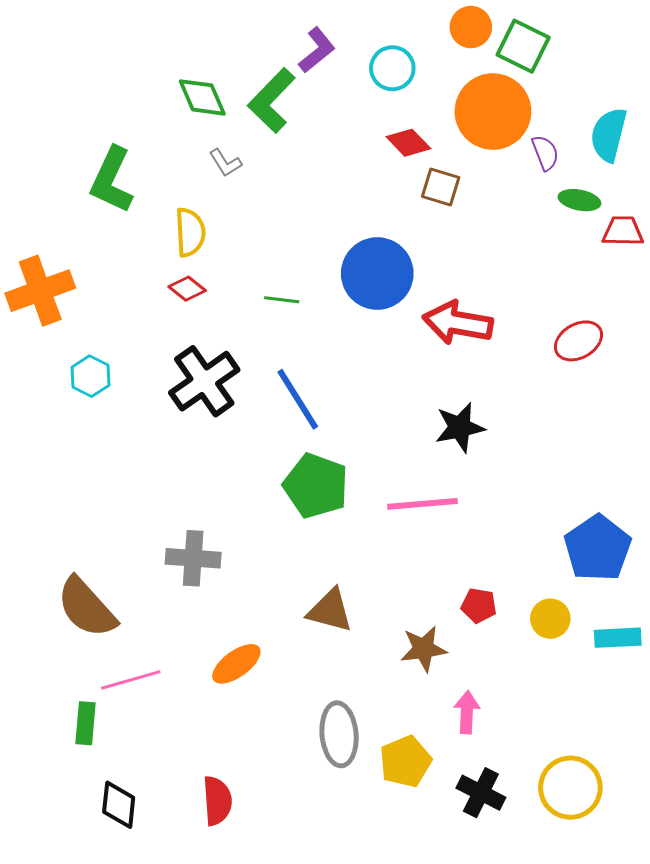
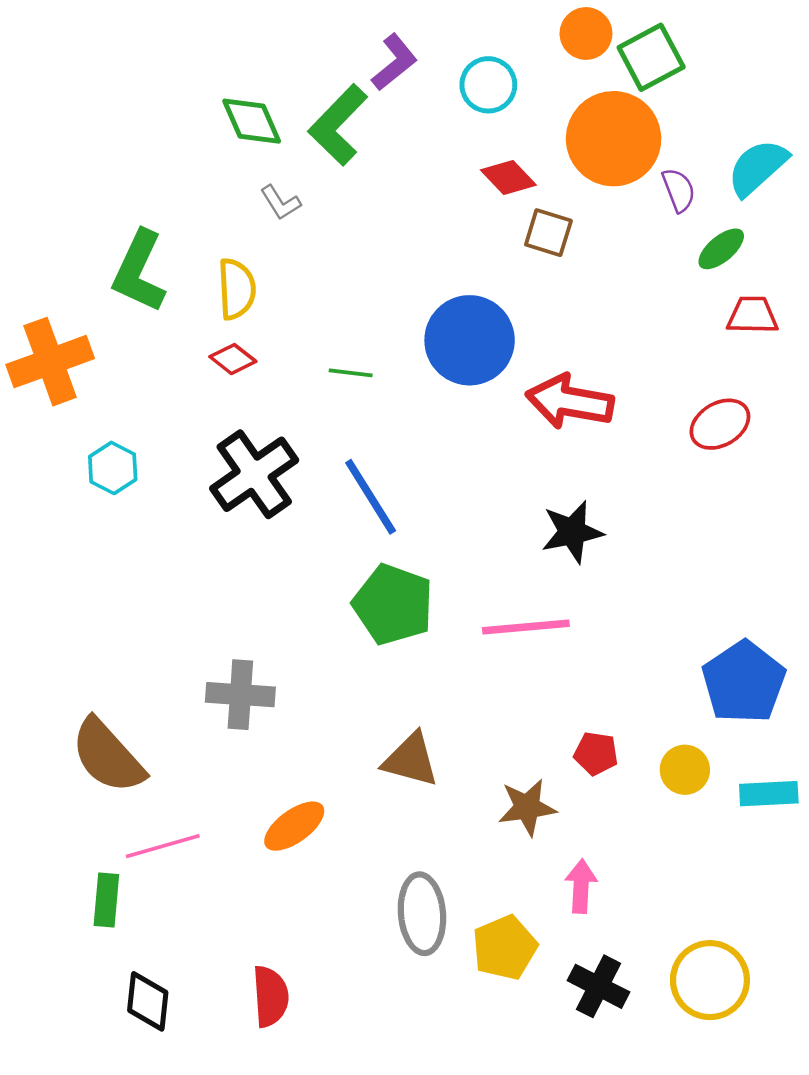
green square: (523, 46) -> (651, 57), turned 36
cyan semicircle: (609, 135) -> (758, 167), turned 34
green L-shape: (112, 180) -> (139, 271), moved
green ellipse: (579, 200) -> (721, 249), turned -51
red trapezoid: (623, 231) -> (753, 315), moved

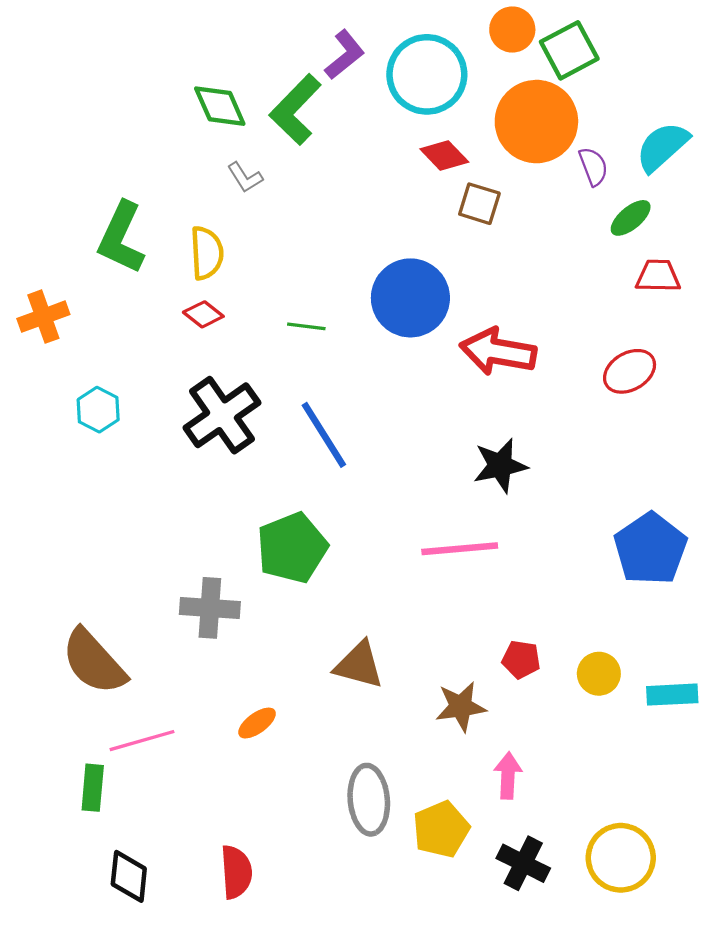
cyan circle: (488, 85) -> (427, 74), size x1.6
orange cross: (50, 362) -> (43, 317), size x0.7
green pentagon: (393, 604) -> (292, 548), moved, turned 30
blue pentagon: (744, 682) -> (650, 549), moved
orange ellipse: (294, 826) -> (257, 723), size x0.7

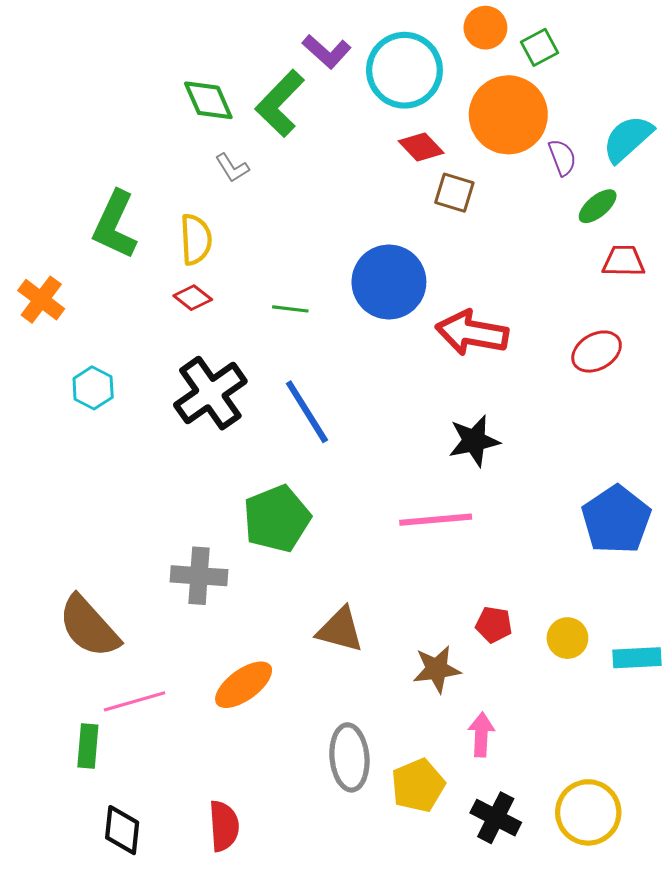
green square: (569, 50) -> (539, 47), size x0.7
purple L-shape: (345, 55) -> (327, 52), turned 81
orange cross: (43, 317) -> (41, 300), turned -33
orange ellipse: (257, 723) -> (244, 685), size x1.6

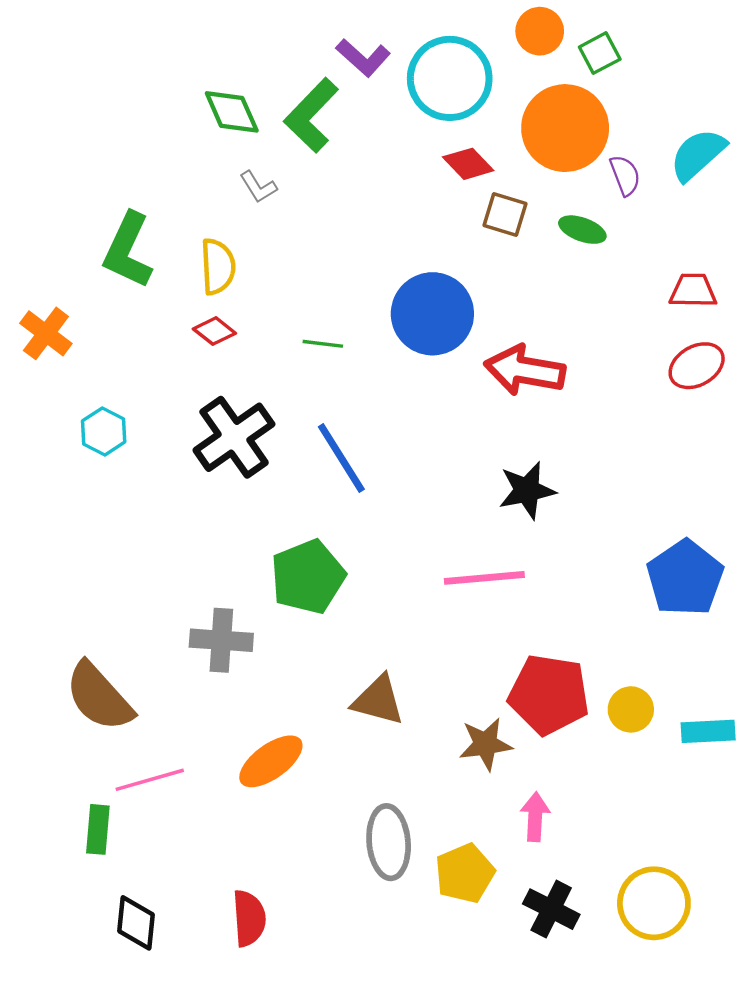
green ellipse: (598, 206) -> (582, 230), moved, turned 60
red ellipse: (597, 352) -> (697, 366), moved
red pentagon: (494, 625) -> (549, 694), size x2.0

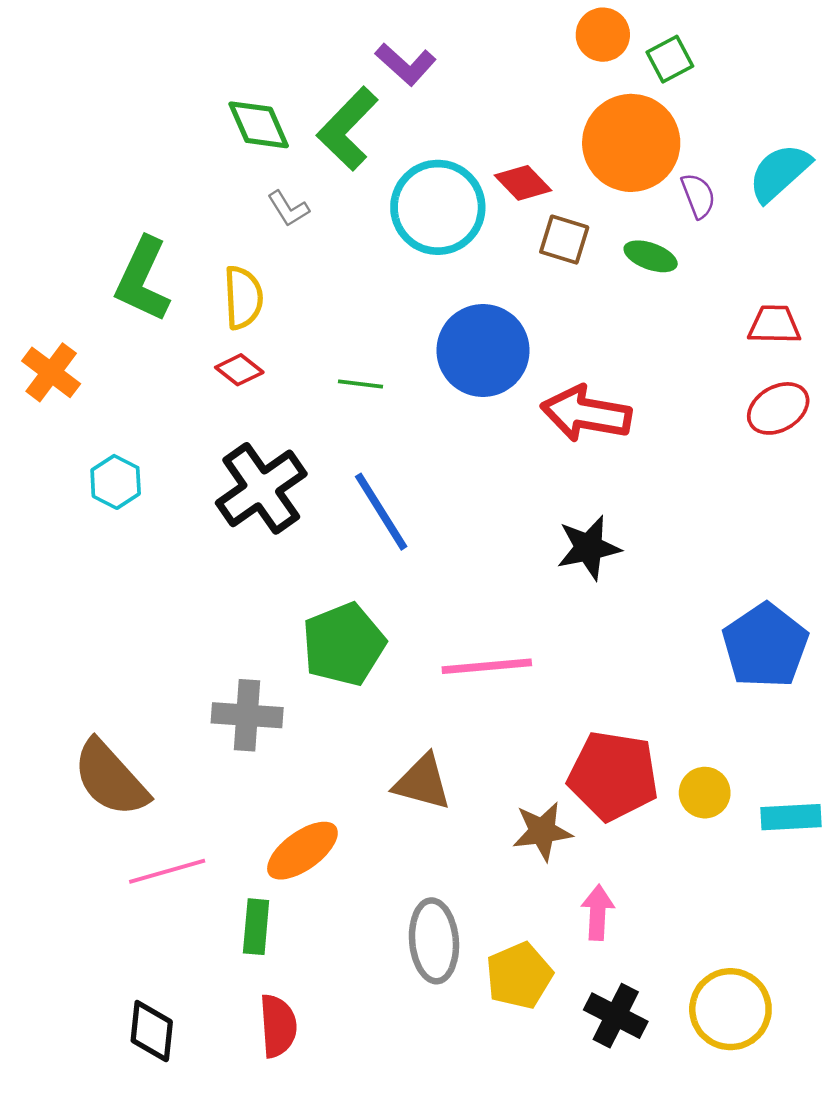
cyan circle: (450, 78) -> (438, 207), moved
pink line: (484, 578) -> (487, 666), moved
green rectangle: (98, 829) -> (256, 927), moved

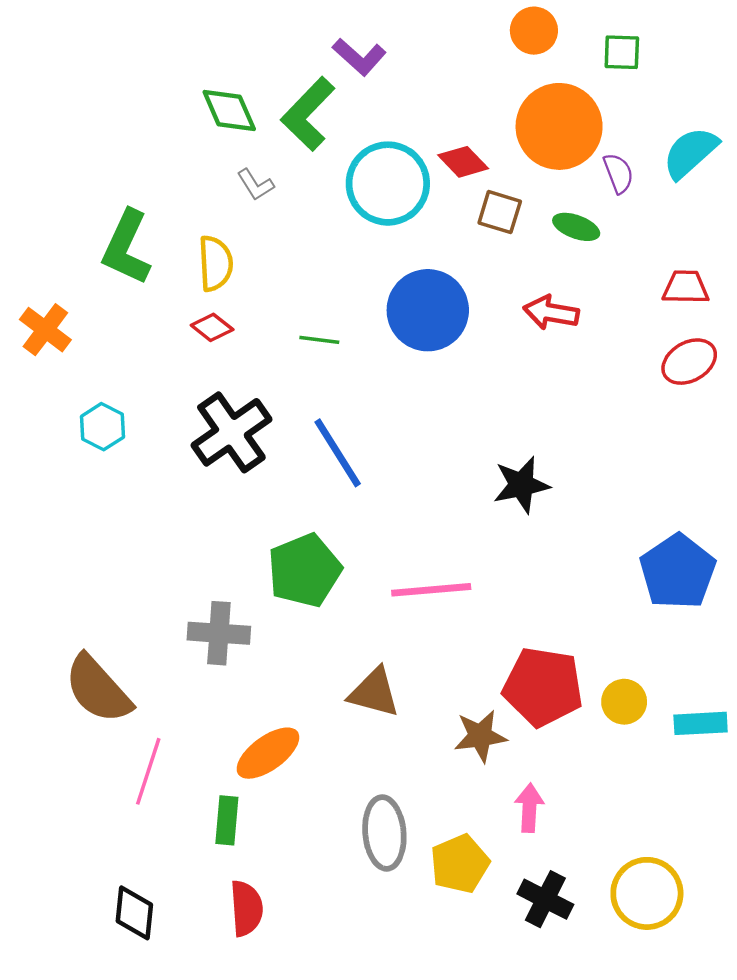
green square: (670, 59) -> (622, 52), moved, turned 30
red arrow: (586, 414) -> (551, 312), moved, size x0.7
pink line: (167, 871) -> (148, 771), turned -56

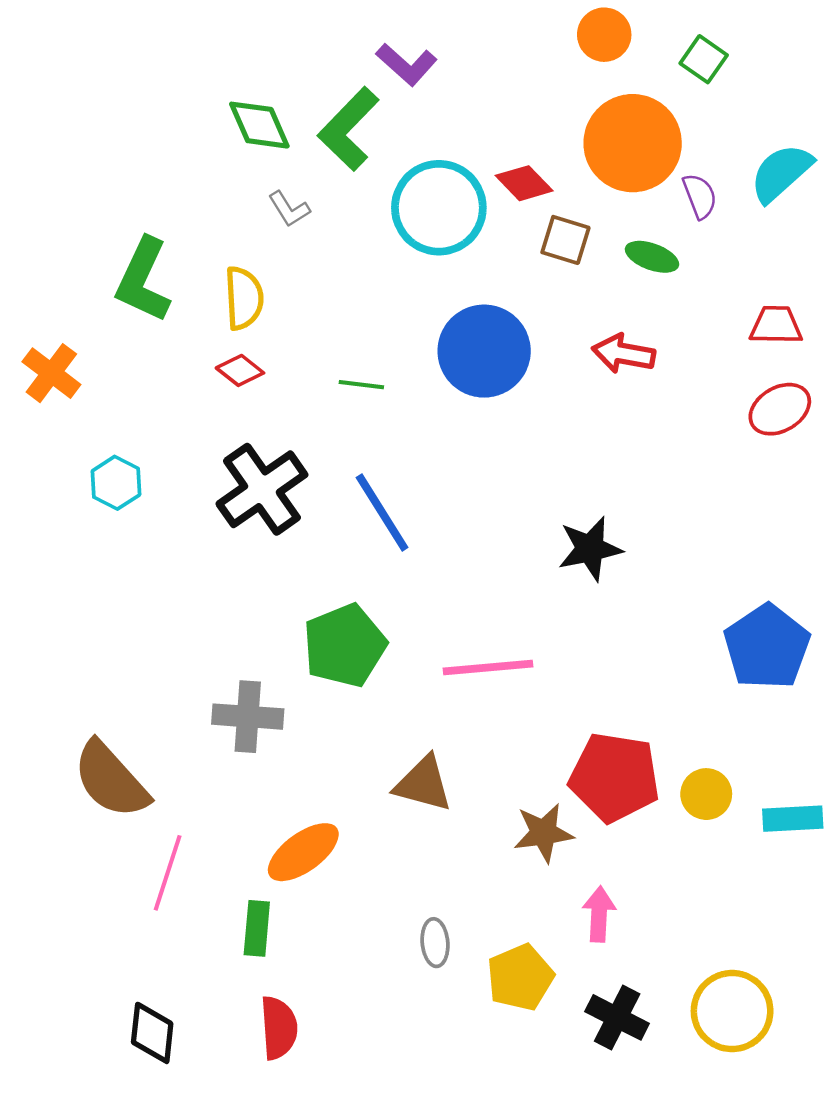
green square: (622, 52) -> (704, 59), turned 33
gray ellipse: (384, 833) -> (435, 943), size x0.6

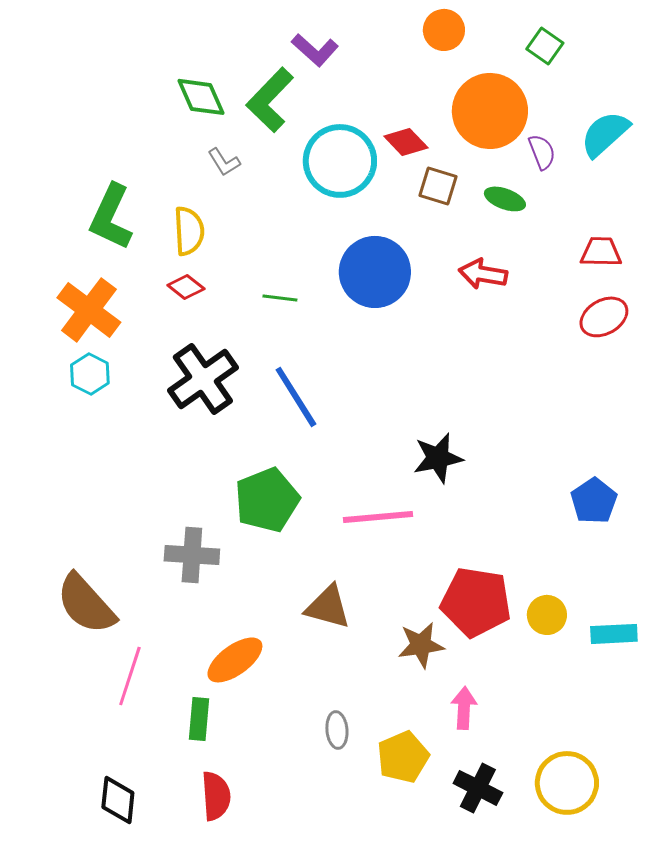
orange circle: (604, 35) -> (444, 30), moved
orange cross: (51, 373) -> (89, 310), moved, size x1.4
black star: (590, 549) -> (438, 458), moved
blue pentagon: (767, 647) -> (594, 501), size x0.7

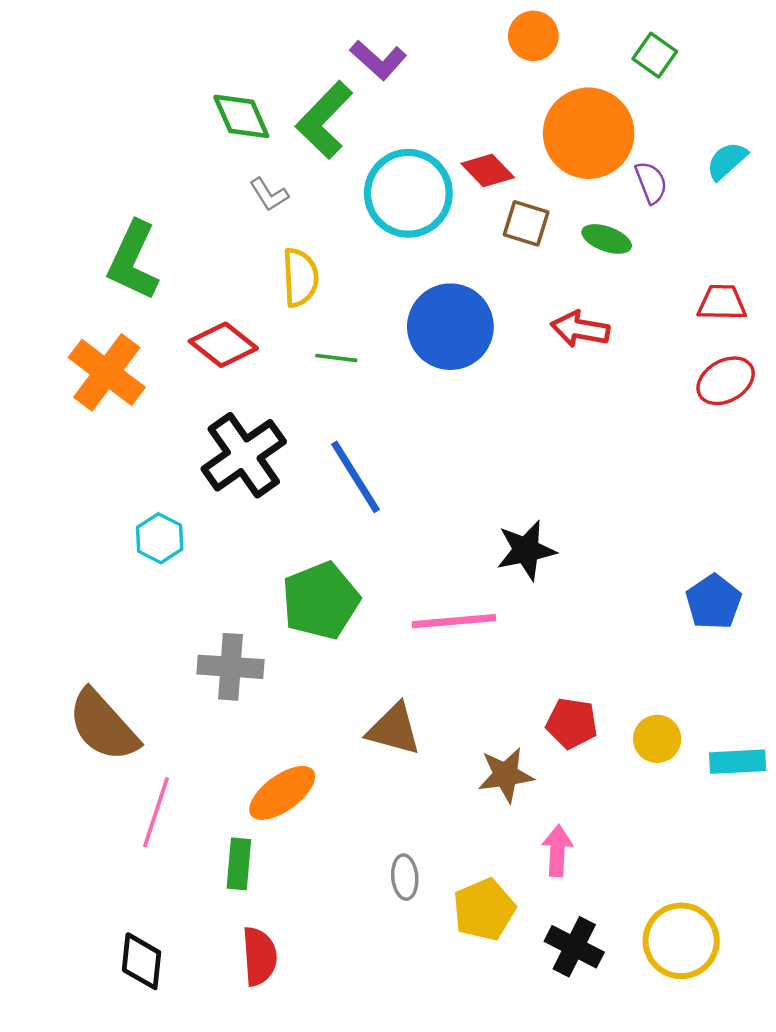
cyan semicircle: (605, 134) -> (727, 161), size x0.7
yellow semicircle: (189, 231) -> (300, 277), moved
red diamond: (186, 287) -> (223, 345), size x1.5
cyan hexagon: (90, 374) -> (160, 538), moved
red pentagon: (476, 602) -> (572, 723), size x0.6

